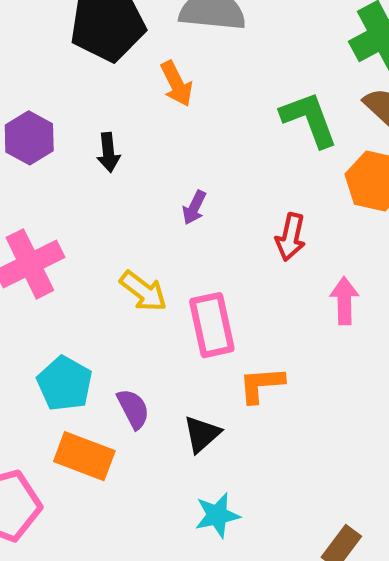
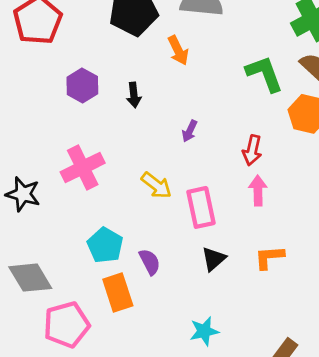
pink arrow: (344, 301) -> (258, 191), moved
orange L-shape: (261, 385) -> (269, 257), moved
black triangle: (202, 434) -> (214, 259), moved
orange rectangle: (84, 456) -> (118, 293), turned 51

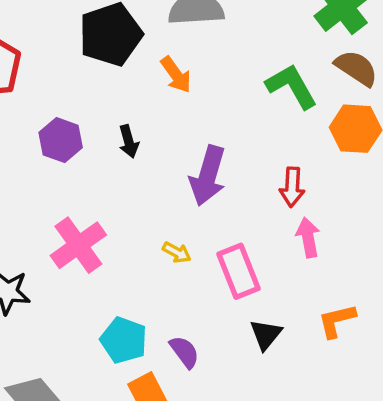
purple arrow: (190, 131) -> (208, 176), size x2.0
yellow arrow: (156, 185) -> (177, 252), size x0.7

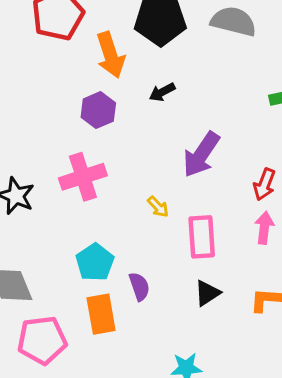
orange arrow: (176, 75) -> (111, 55), moved, size x1.4
purple hexagon: (61, 140) -> (98, 110), moved
black arrow: (129, 141) -> (162, 92), moved, turned 60

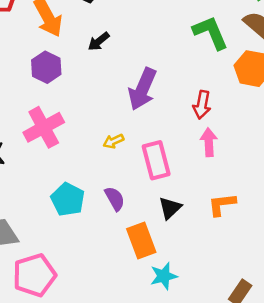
yellow arrow: (158, 207) -> (113, 141), turned 120
purple semicircle: (139, 286) -> (115, 199), moved
orange rectangle: (101, 314) -> (141, 241), moved

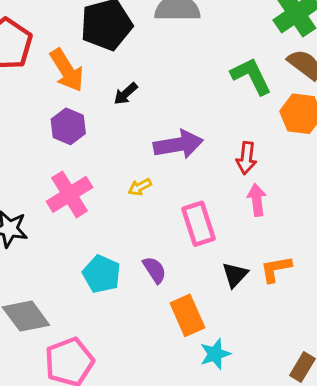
purple arrow: (143, 89) -> (178, 144), turned -120
yellow arrow: (113, 141) -> (140, 187), moved
black triangle: (170, 208) -> (235, 275), moved

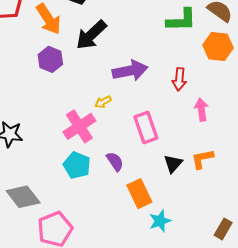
green L-shape: (251, 76) -> (181, 20), turned 116
black arrow: (126, 94) -> (91, 35), size x1.8
pink cross: (69, 194) -> (79, 126), moved
pink arrow: (257, 200) -> (201, 110), moved

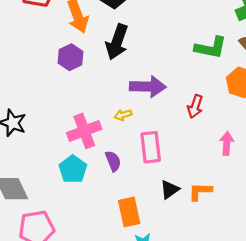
black arrow: (91, 35) -> (117, 42), turned -40
yellow arrow: (103, 102) -> (123, 115), moved
pink arrow: (201, 110) -> (227, 144), moved
purple semicircle: (115, 161) -> (113, 161), moved

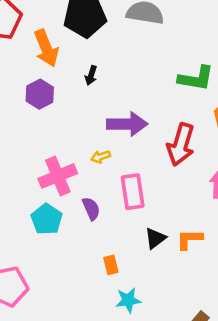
black arrow: (117, 42) -> (91, 75), size x0.5
red arrow: (195, 106) -> (181, 145), size x1.6
orange rectangle: (129, 212) -> (111, 265), size x0.6

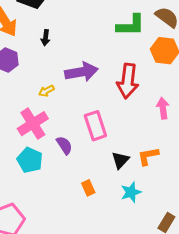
yellow arrow: (101, 157) -> (46, 91), moved
cyan star: (128, 300) -> (131, 192), moved

